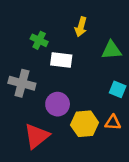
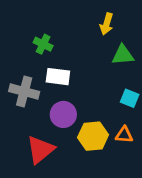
yellow arrow: (81, 27) -> (107, 24), moved
white rectangle: (61, 60) -> (58, 77), moved

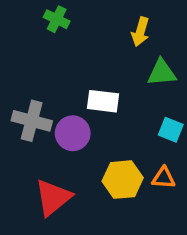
green cross: (43, 44) -> (57, 19), moved
white rectangle: (58, 77) -> (103, 101), moved
purple circle: (63, 114) -> (73, 133), moved

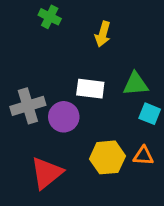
yellow arrow: (140, 32) -> (103, 34), moved
green triangle: (162, 73) -> (136, 84), moved
gray cross: (32, 121) -> (28, 106), turned -32

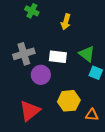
green triangle: (136, 84) -> (87, 54), turned 42
gray cross: (28, 106) -> (24, 54), moved
orange triangle: (143, 156) -> (92, 115), moved

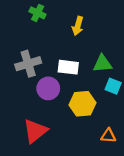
green triangle: (87, 54) -> (103, 64), turned -42
yellow hexagon: (69, 101) -> (82, 104), moved

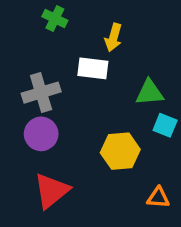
white rectangle: (68, 67) -> (93, 68), moved
purple circle: (48, 88) -> (41, 134), moved

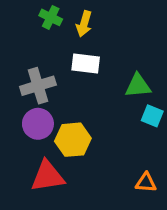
yellow arrow: (113, 37) -> (84, 24), moved
yellow hexagon: (120, 151) -> (73, 140), moved
red triangle: (51, 191) -> (47, 176), turned 30

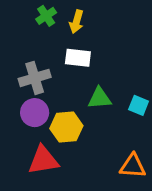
green cross: (51, 17) -> (46, 16), turned 30
green triangle: (138, 86) -> (100, 98), moved
orange triangle: (146, 183) -> (133, 166), size x1.4

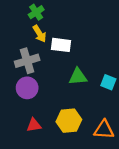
yellow arrow: (76, 22) -> (40, 34), moved, turned -48
yellow hexagon: (66, 127) -> (69, 121), moved
red triangle: (43, 160) -> (34, 125), size x0.6

